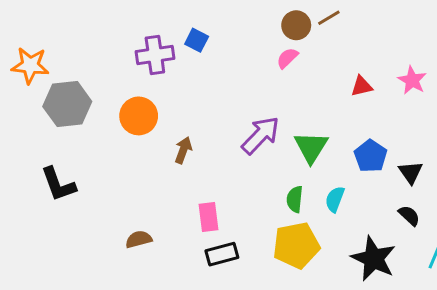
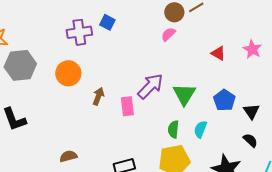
red triangle: (362, 86) -> (218, 53), turned 42
pink rectangle: (208, 217) -> (127, 106), moved

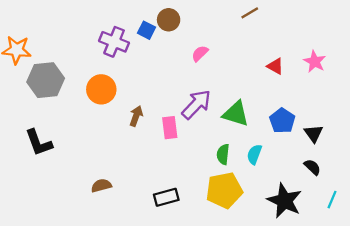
brown circle: (174, 12) -> (169, 20), moved
purple cross: (79, 32) -> (114, 42), turned 30
pink semicircle: (168, 34) -> (200, 53), moved
green triangle: (184, 94) -> (236, 114), turned -45

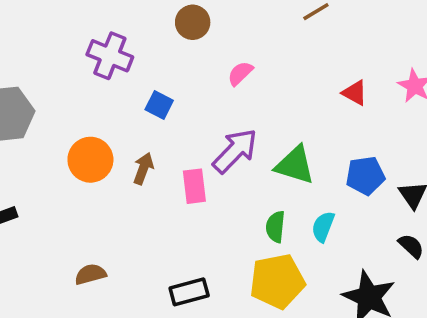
blue square: (147, 30) -> (159, 105), moved
orange circle: (101, 89) -> (90, 160), moved
blue pentagon: (282, 121) -> (365, 176), turned 30

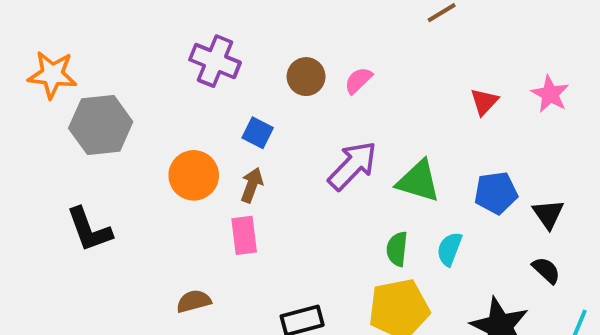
brown circle: (193, 22) -> (306, 77), moved
red triangle: (355, 93) -> (484, 102), turned 44
blue square: (159, 105) -> (258, 133), moved
pink rectangle: (194, 186) -> (244, 235), moved

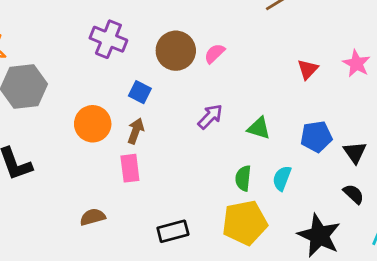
brown circle: (306, 77) -> (176, 51), size x1.4
purple arrow: (353, 166) -> (210, 117), size x0.7
green triangle: (418, 181) -> (259, 128), size x0.7

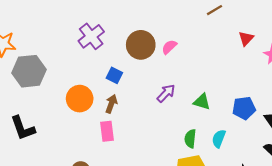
purple cross: (108, 39) -> (91, 36), turned 30
red triangle: (308, 69) -> (246, 39), moved

